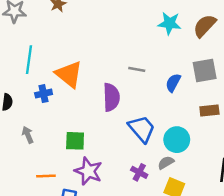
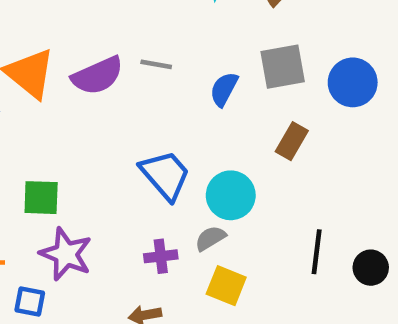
purple semicircle: (111, 97) -> (97, 76), moved, turned 68
brown rectangle: (209, 111) -> (292, 141), turned -54
purple cross: (139, 172) -> (161, 256), turned -35

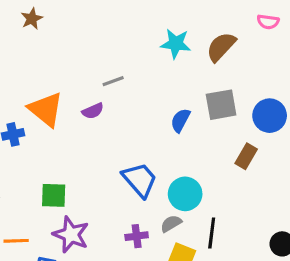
gray line: (156, 64) -> (113, 81), moved, turned -30
purple semicircle: (97, 76) -> (93, 111), size x0.6
brown rectangle: (292, 141) -> (246, 156), moved
black line: (317, 252) -> (212, 233), moved

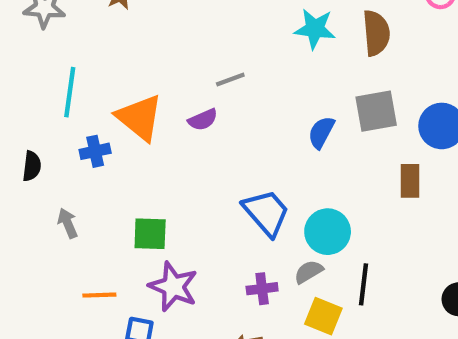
brown semicircle: (221, 47) -> (376, 33), turned 132
brown rectangle: (246, 156) -> (410, 181), turned -30

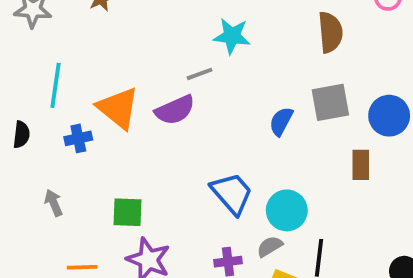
cyan star: (315, 29) -> (232, 36), moved
purple semicircle: (203, 120) -> (175, 110), size x1.5
black semicircle: (32, 166) -> (21, 135), moved

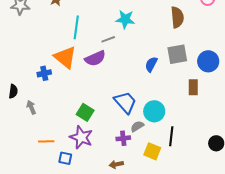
cyan line: (56, 85) -> (76, 27), moved
black semicircle: (21, 135) -> (13, 91), moved
green square: (128, 212) -> (85, 112), moved, turned 30
gray semicircle: (270, 246) -> (137, 126), moved

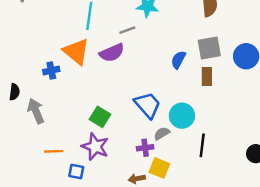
brown rectangle: (193, 87) -> (207, 76), moved
gray arrow: (31, 107) -> (36, 111), size x1.5
yellow square: (152, 151) -> (159, 168), moved

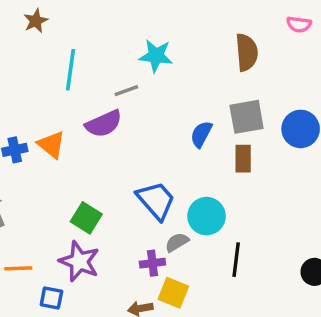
orange triangle: (76, 51) -> (51, 145), moved, size x0.7

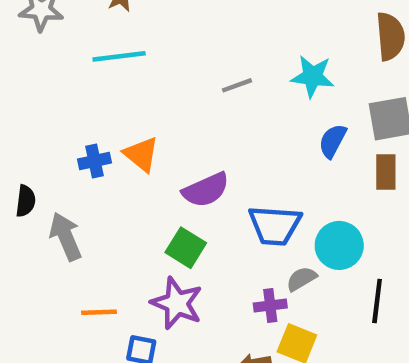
cyan star: (156, 56) -> (313, 76), moved
cyan line: (71, 70) -> (119, 56), moved, turned 75
purple semicircle: (104, 124) -> (206, 190), moved
blue trapezoid: (156, 200) -> (275, 225), turned 135

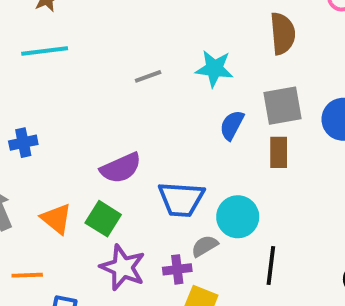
orange triangle: (141, 154) -> (56, 219), moved
purple star: (177, 303) -> (123, 267), moved

